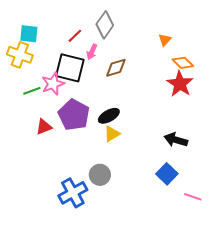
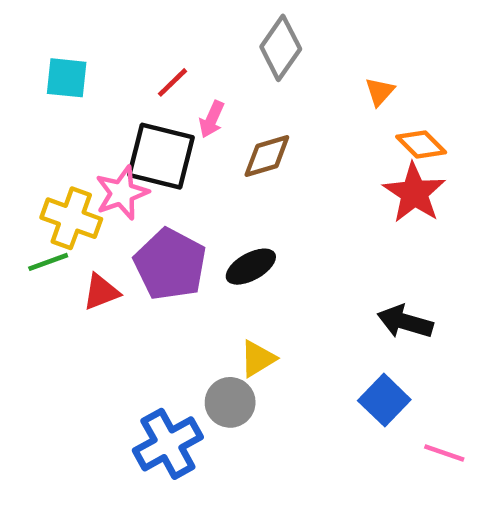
gray diamond: (105, 25) -> (281, 48), moved
yellow cross: (20, 55) -> (71, 218), moved
green line: (32, 91) -> (48, 262), moved
yellow triangle: (112, 134) -> (258, 359), moved

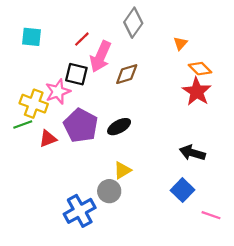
pink arrow: (212, 119) -> (100, 57), size x1.8
black square: (161, 156) -> (76, 74), size x0.7

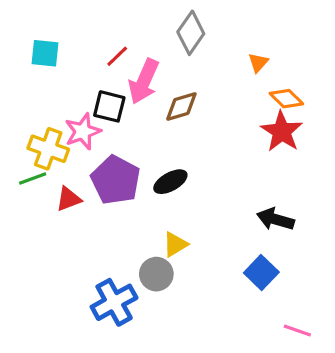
pink line: (211, 215) -> (297, 330), moved

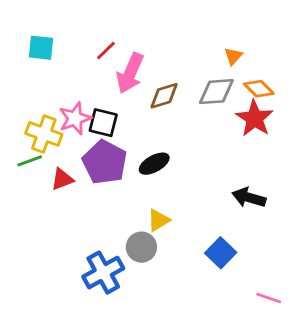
gray diamond: (191, 33) -> (216, 92), moved, turned 51
black square: (109, 106) -> (103, 123), moved
blue square: (261, 273) -> (221, 253), moved

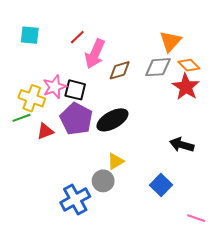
orange triangle: (233, 56) -> (170, 41), size x1.6
black ellipse: (154, 164) -> (112, 120), size x1.4

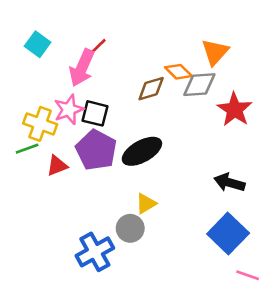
cyan square: (30, 35) -> (38, 44), turned 30
pink arrow: (95, 54) -> (82, 68), moved
orange diamond: (189, 65) -> (178, 72), moved
blue square: (161, 185) -> (228, 234), moved, size x1.4

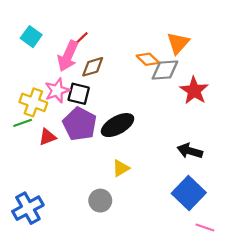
brown diamond: (151, 89) -> (93, 67), moved
gray circle: (130, 228) -> (100, 201), moved
blue cross: (95, 252) -> (28, 208), moved

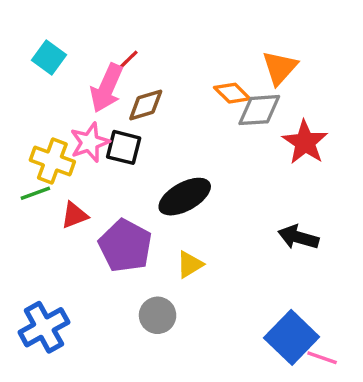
purple pentagon: (80, 124) -> (125, 246), moved
blue square: (189, 193) -> (292, 337), moved

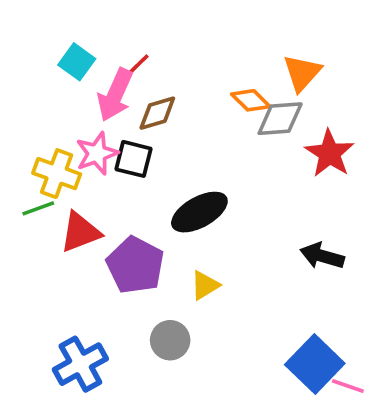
cyan square: (49, 58) -> (77, 62), moved
red triangle: (74, 215) -> (80, 232), size x1.4
blue cross: (44, 327) -> (80, 364), moved

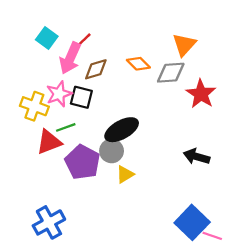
orange diamond: (251, 100) -> (138, 64), moved
green line: (38, 208) -> (66, 127), moved
gray circle: (170, 340) -> (112, 151), moved

